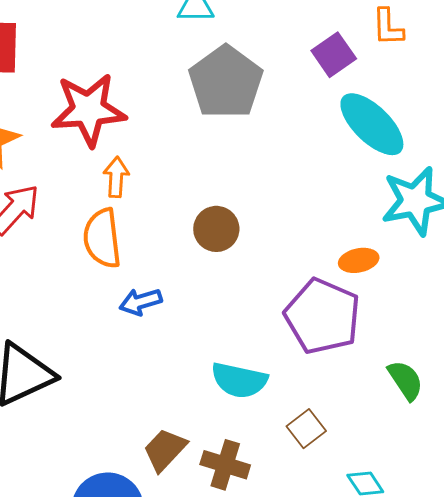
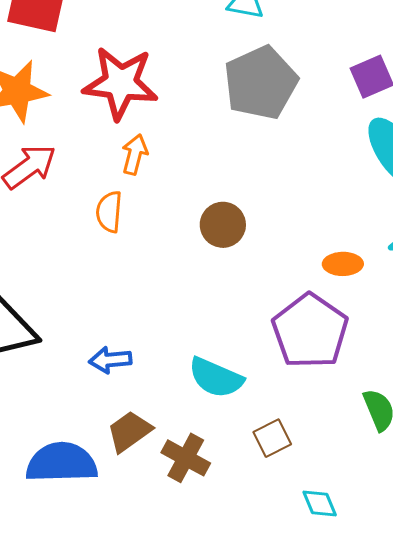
orange semicircle: (102, 238) -> (109, 212), size x0.7
orange ellipse: (359, 260) -> (343, 264), moved
blue arrow: (141, 302) -> (110, 360), moved

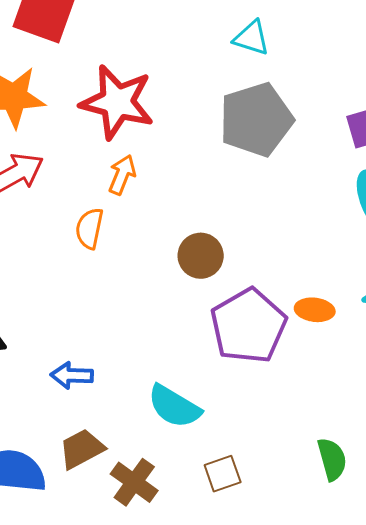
purple pentagon: (310, 331) -> (248, 326), moved

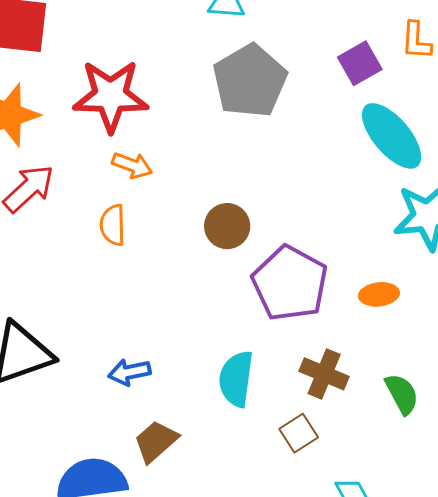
orange arrow: (122, 175) -> (132, 165), turned 102
orange ellipse: (315, 310) -> (379, 294), moved
cyan semicircle: (174, 406) -> (236, 379), turned 80
brown cross: (134, 482) -> (324, 374), moved

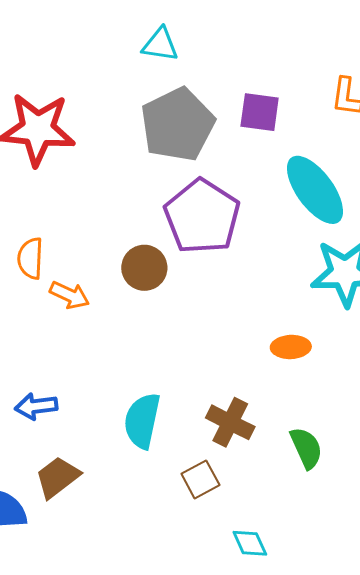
purple square: (360, 63) -> (260, 112), moved, turned 33
orange arrow: (132, 165) -> (70, 295), moved
purple pentagon: (290, 283) -> (202, 216), moved

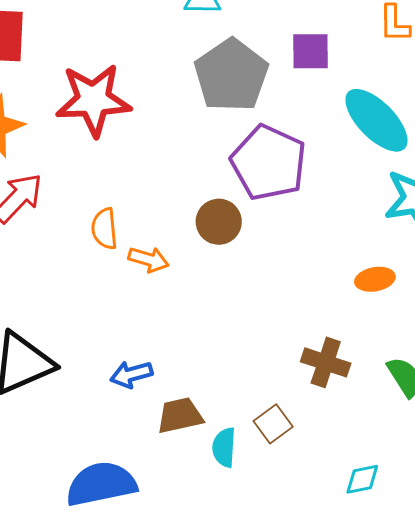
cyan semicircle: (142, 421) -> (224, 447), moved, size x0.7
brown trapezoid: (57, 477) -> (180, 416), moved, turned 33
brown square: (200, 479) -> (273, 424), moved
cyan diamond: (250, 543) -> (362, 479), turned -69

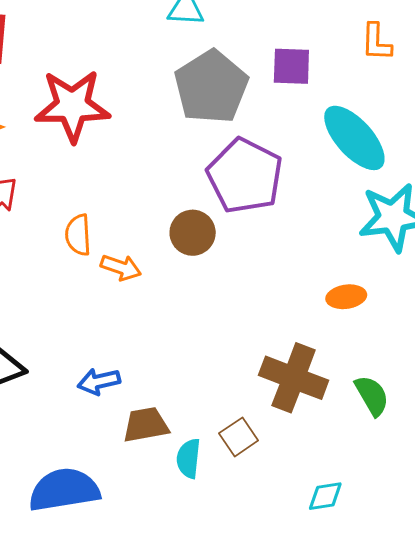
brown cross: (326, 362) -> (294, 378), size x1.4

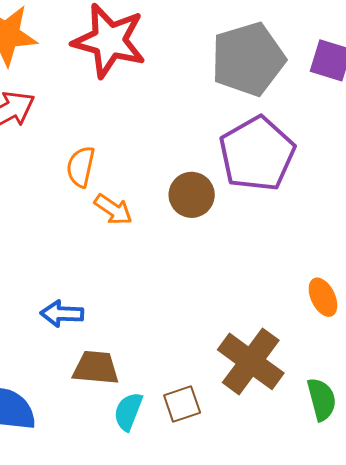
orange ellipse: (346, 297) -> (323, 297), turned 57

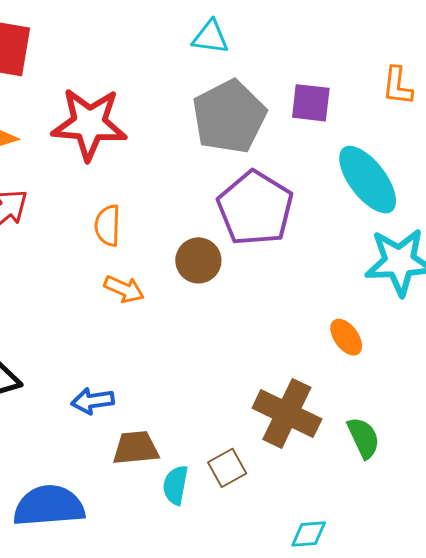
orange semicircle: (81, 167) -> (108, 225), moved

